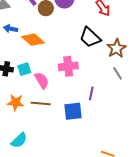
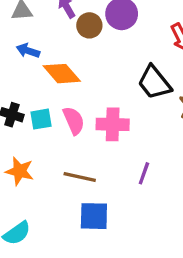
pink semicircle: (42, 80) -> (74, 121), moved
brown line: (41, 103) -> (80, 177), moved
blue square: (73, 111) -> (94, 216), moved

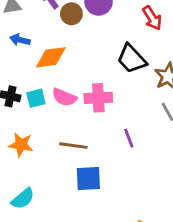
orange diamond: (62, 74) -> (51, 57), turned -52
pink semicircle: (74, 121) -> (64, 97), turned 140
purple line: (144, 173) -> (129, 138), turned -36

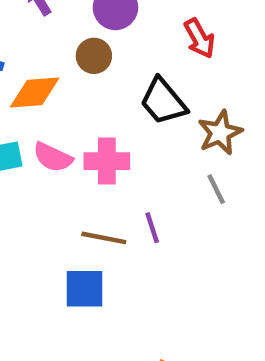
brown circle: (71, 14) -> (94, 56), moved
brown line: (73, 146) -> (104, 238), moved

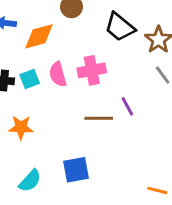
pink semicircle: (53, 157) -> (58, 74), turned 60
blue square: (84, 289) -> (76, 170), moved

